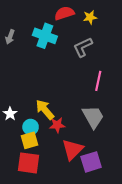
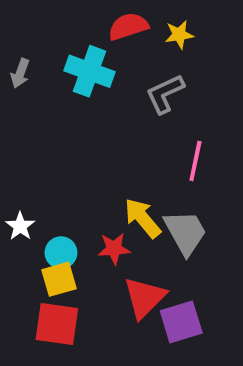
yellow arrow: (45, 110) -> (142, 218), moved

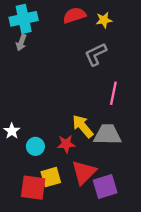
cyan cross: (89, 71) -> (24, 19), moved, turned -32
gray arrow: (20, 73) -> (21, 42), moved
gray trapezoid: (185, 232) -> (107, 135), turned -60
yellow square: (59, 279) -> (51, 177), moved

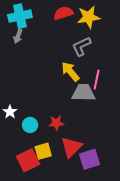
yellow star: (104, 20) -> (89, 17), size x1.6
yellow arrow: (83, 126) -> (70, 72), moved
gray trapezoid: (107, 135) -> (83, 93), moved
red square: (33, 188) -> (28, 160), turned -35

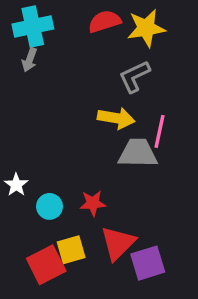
yellow arrow: (70, 72) -> (116, 118), turned 140

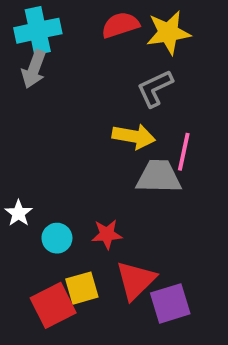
gray arrow: (30, 60) -> (34, 69), size x1.4

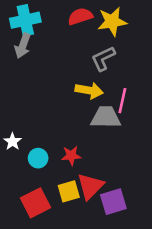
yellow square: (82, 288) -> (69, 191), moved

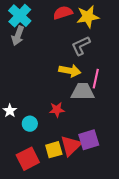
cyan cross: (25, 20) -> (20, 16), turned -35
red star: (71, 156) -> (57, 110), moved
purple square: (113, 202) -> (89, 140), moved

